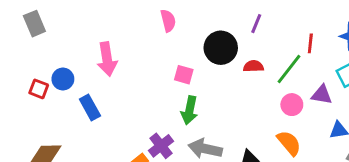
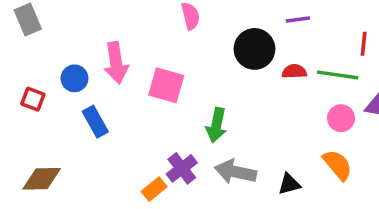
purple line: (256, 24) -> (298, 20), turned 60
green line: (289, 69) -> (338, 75), turned 60
pink square: (184, 75) -> (166, 85), moved, size x1.5
blue circle: (63, 79) -> (74, 78), moved

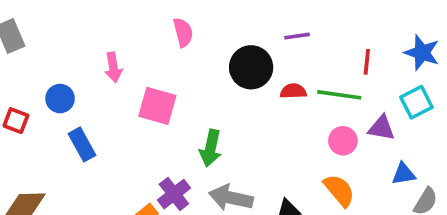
pink arrow: (116, 63) -> (113, 67), moved, size x0.7

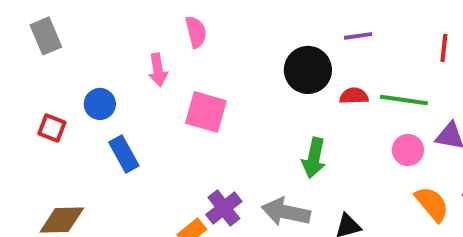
pink semicircle: (183, 32) -> (196, 32), moved
red line: (367, 62) -> (444, 48), moved
green arrow: (211, 148) -> (314, 158), moved
orange semicircle: (339, 190) -> (432, 204), moved

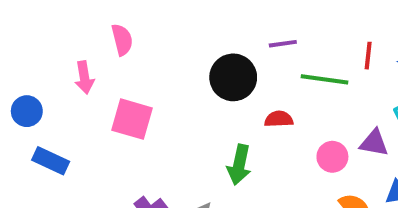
red semicircle: (354, 96) -> (279, 119), moved
green line: (404, 100) -> (324, 79), moved
blue rectangle: (124, 154) -> (51, 161), turned -36

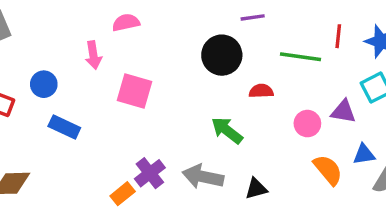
pink semicircle: (122, 40) -> (126, 23), turned -88
purple line: (283, 44) -> (253, 17), moved
green arrow: (239, 165) -> (227, 130), turned 116

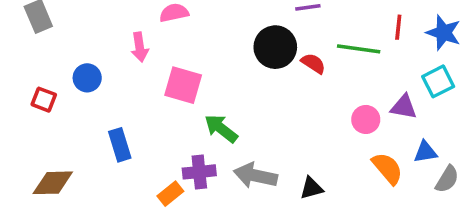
red semicircle: (261, 91) -> (313, 63), moved, turned 35
blue rectangle: (64, 127) -> (120, 145), moved, turned 48
green arrow: (227, 130) -> (221, 129), moved
purple cross: (150, 173) -> (199, 172), turned 32

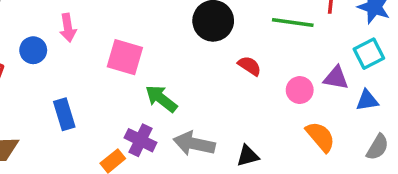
pink arrow: (140, 47) -> (68, 28), moved
red semicircle: (313, 63) -> (249, 66), moved
blue triangle: (425, 152) -> (367, 100), moved
purple cross: (199, 172) -> (140, 140), turned 32

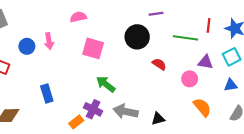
blue circle: (33, 50) -> (27, 46), moved
pink square: (125, 57) -> (93, 48), moved
purple triangle: (336, 78) -> (205, 62), moved

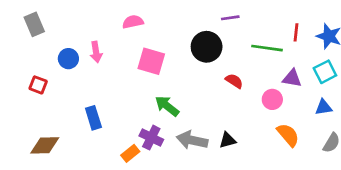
black triangle: (158, 119) -> (228, 140), moved

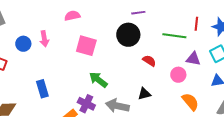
purple line: (230, 18) -> (138, 13), moved
black triangle: (228, 140) -> (144, 94), moved

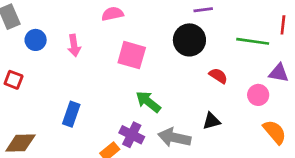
blue circle: (23, 44) -> (36, 40), moved
blue rectangle: (42, 89) -> (71, 114), turned 36

